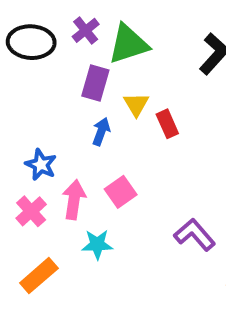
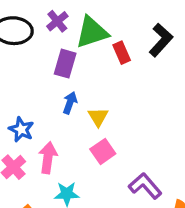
yellow triangle: (136, 104) -> (98, 117), moved
red rectangle: (167, 124) -> (122, 53), moved
pink square: (121, 192) -> (103, 151), moved

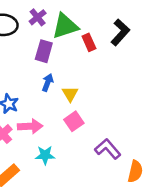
pink arrow: (48, 158) -> (30, 126), turned 80

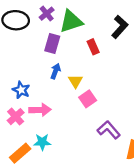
red rectangle: (89, 42) -> (93, 47), moved
pink square: (74, 121) -> (88, 99), moved
cyan star: (45, 155) -> (42, 142), moved

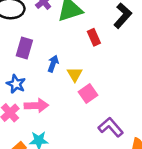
purple rectangle: (52, 43) -> (24, 48), moved

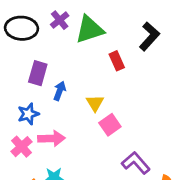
blue arrow: (53, 64) -> (60, 91), moved
blue star: (16, 84) -> (28, 114), turned 30

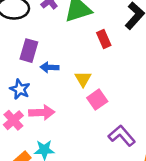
blue arrow: (60, 91) -> (49, 67), turned -108
blue star: (28, 114) -> (20, 89), turned -30

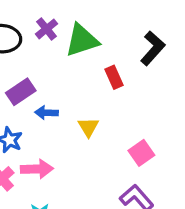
purple rectangle: (29, 51) -> (21, 92), turned 40
pink square: (97, 100) -> (141, 153), moved

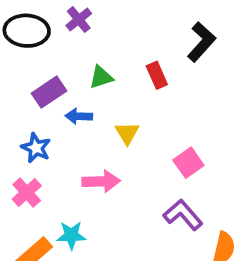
green triangle: (82, 40) -> (101, 77), moved, size x0.6
pink arrow: (37, 169) -> (101, 181), moved

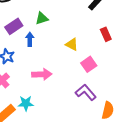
red rectangle: (157, 75) -> (106, 34), moved
blue arrow: (79, 116) -> (30, 39), turned 88
yellow triangle: (127, 133) -> (72, 44), moved, turned -32

